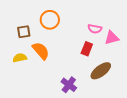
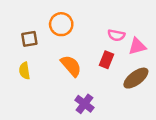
orange semicircle: (41, 51) -> (71, 66), moved
yellow semicircle: (20, 58) -> (24, 71), turned -88
brown ellipse: (101, 71) -> (136, 78), moved

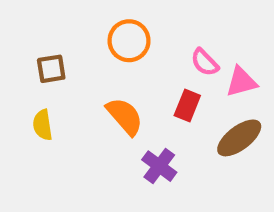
orange circle: (61, 24) -> (129, 41), moved
pink semicircle: (116, 35) -> (205, 62), turned 35
purple cross: (84, 104) -> (159, 166), moved

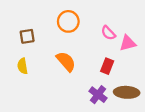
red rectangle: (187, 106) -> (107, 66), moved
brown ellipse: (239, 138) -> (127, 92), moved, turned 40
purple cross: (159, 166) -> (98, 95), moved

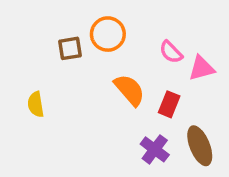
brown square: (27, 36) -> (70, 48), moved
orange semicircle: (66, 61) -> (129, 90), moved
brown ellipse: (127, 92) -> (200, 146), turned 65

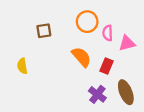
orange circle: (108, 34) -> (87, 22), moved
pink semicircle: (171, 52) -> (108, 33), turned 42

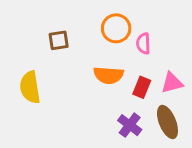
pink triangle: (127, 43) -> (172, 83), moved
orange semicircle: (81, 57) -> (109, 75), turned 135
yellow semicircle: (22, 66) -> (30, 87), size x1.5

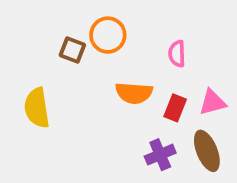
orange circle: (116, 28) -> (108, 35), moved
brown square: (59, 40) -> (72, 50), turned 30
purple cross: (130, 125) -> (160, 155), turned 30

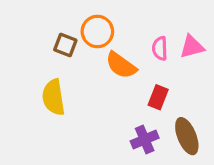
orange semicircle: (134, 93) -> (121, 65), moved, turned 32
pink triangle: (212, 102) -> (192, 47), moved
yellow semicircle: (37, 108) -> (54, 97), moved

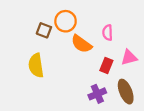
pink triangle: (192, 47) -> (129, 58), moved

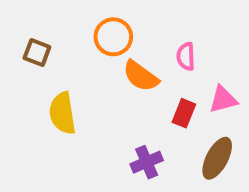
brown square: (44, 30) -> (37, 52), moved
brown ellipse: (126, 92) -> (217, 158), turned 50
purple cross: (97, 94) -> (147, 162), moved

